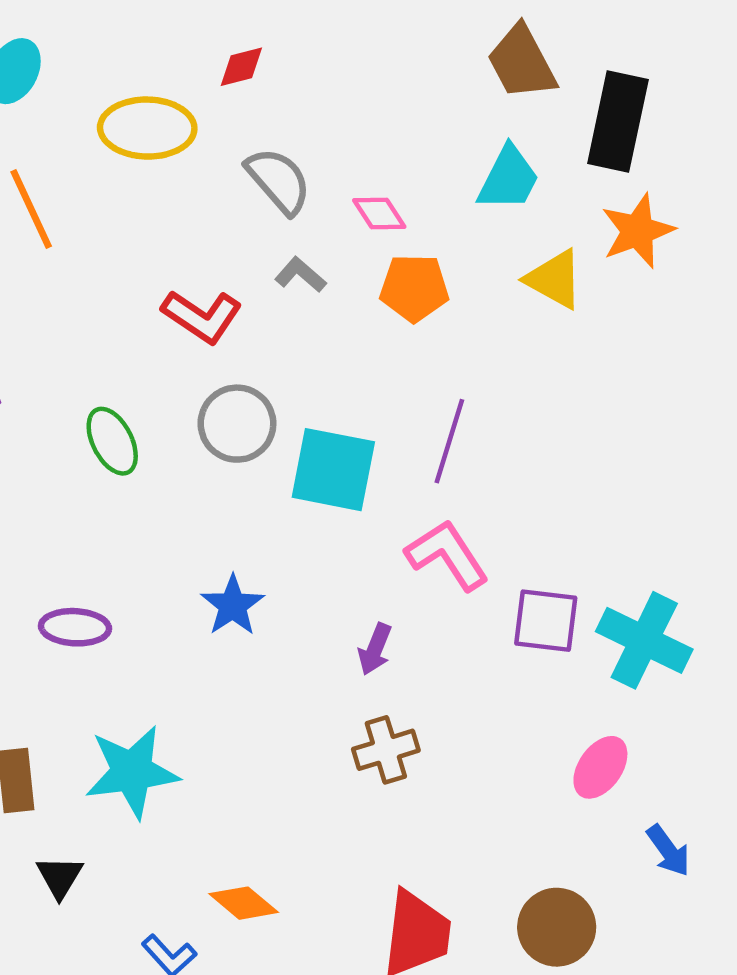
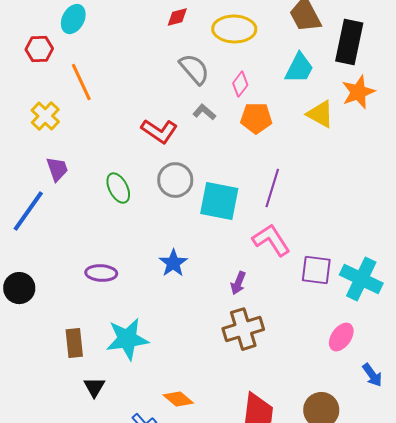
yellow ellipse: (147, 128) -> (234, 29), moved
pink diamond: (379, 213) -> (240, 84), turned 70
brown cross: (386, 750) -> (243, 329), size x1.4

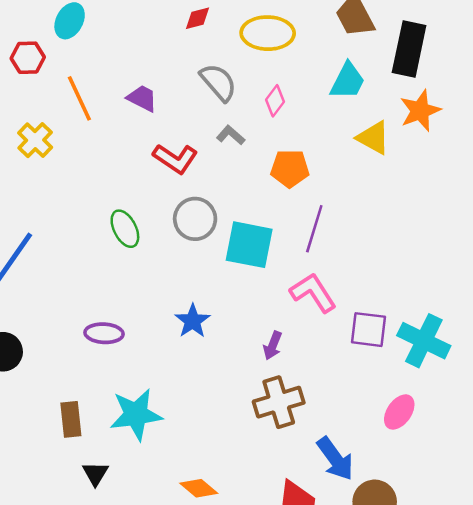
orange pentagon: (256, 118) -> (290, 168), moved
purple trapezoid: (57, 169) -> (142, 98), moved, turned -44
blue arrow: (372, 375) -> (335, 459), moved, size x1.5

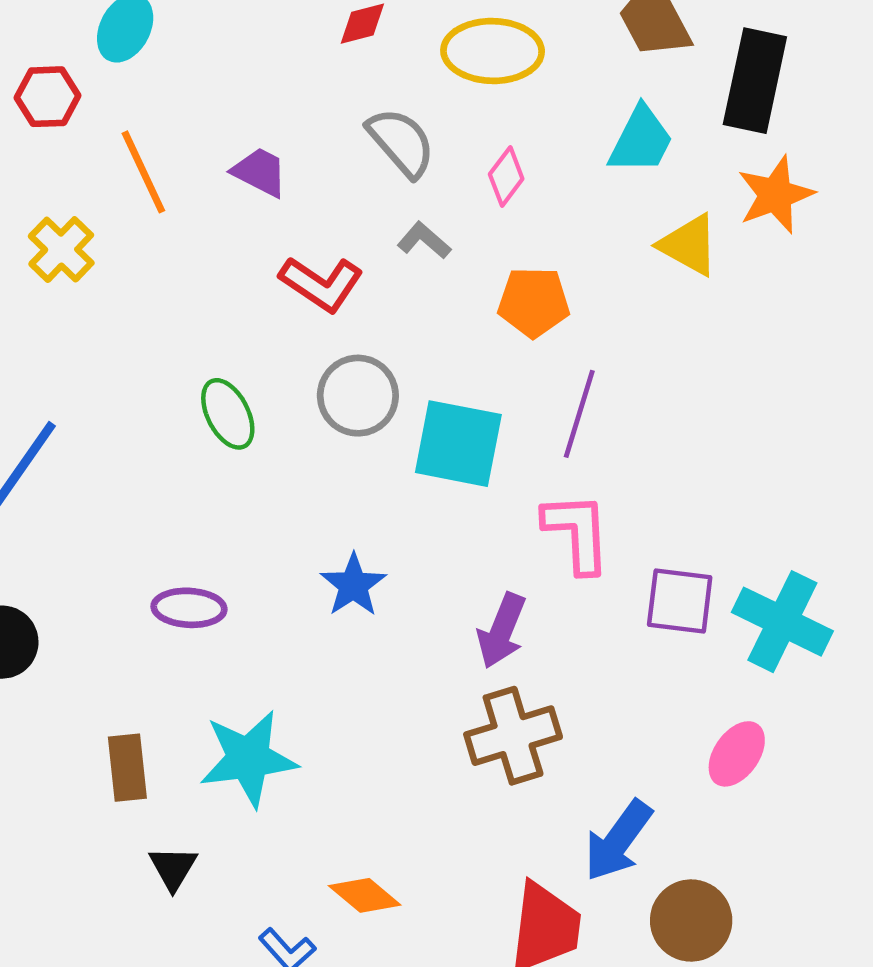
pink L-shape: (313, 293) -> (577, 533), turned 30
purple arrow: (273, 346) -> (502, 631), size x1.4
blue arrow: (335, 459) -> (618, 841), turned 72

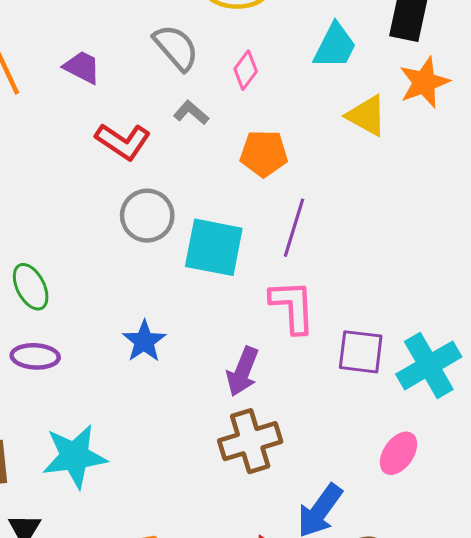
green ellipse: (228, 414) -> (31, 287), moved
cyan cross: (782, 622) -> (429, 365), turned 34

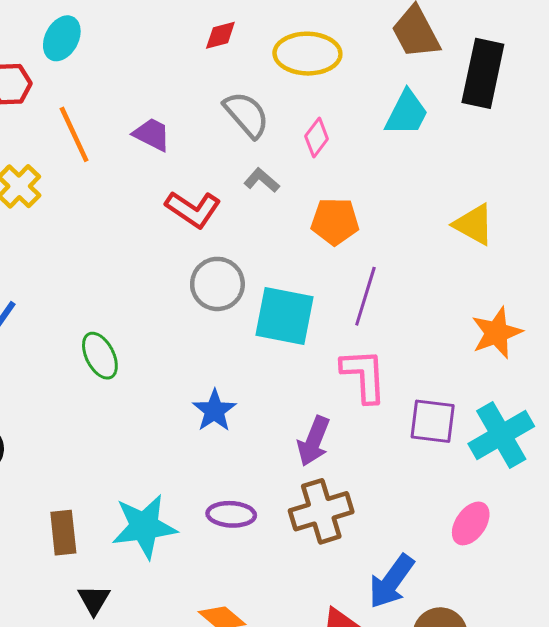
orange star: (424, 82) -> (497, 333), moved
yellow triangle: (367, 116) -> (474, 224), moved
purple ellipse: (35, 356) -> (231, 514), moved

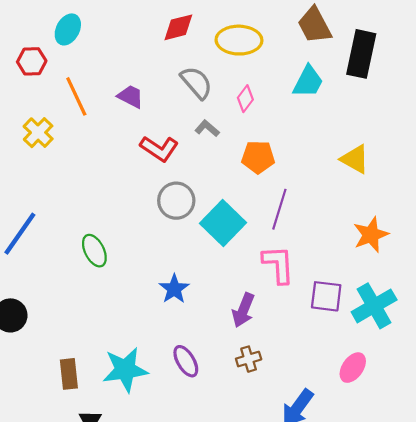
red diamond: (220, 35) -> (178, 27), size x1.4
cyan square: (285, 316) -> (223, 223), turned 33
brown cross: (321, 511) -> (249, 359), size x0.6
purple ellipse: (231, 514) -> (186, 361), turned 56

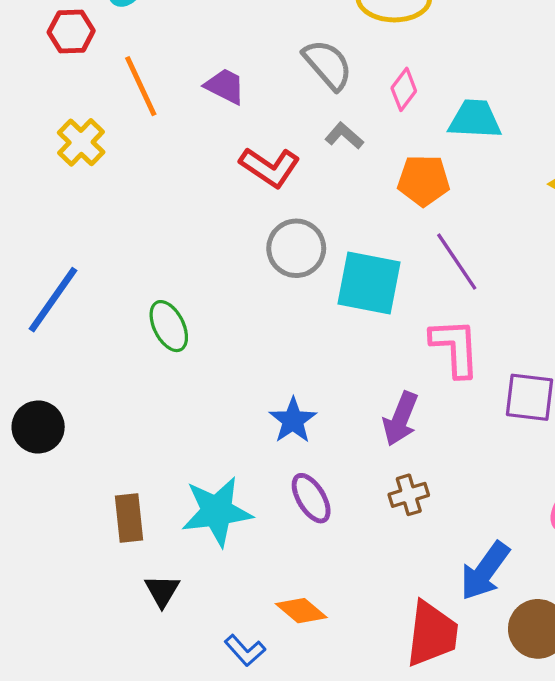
cyan trapezoid: (308, 82) -> (475, 119), moved, turned -114
purple line: (279, 209) -> (457, 262), turned -51
cyan square: (223, 223) -> (369, 283), turned -33
blue star: (174, 289) -> (293, 420), moved

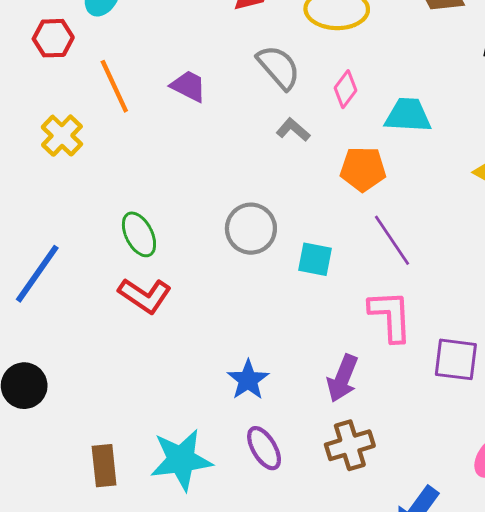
red L-shape: (270, 167) -> (145, 296), moved
cyan square: (369, 283) -> (315, 259), size x0.6
green ellipse: (169, 326) -> (139, 234), moved
brown cross: (409, 495) -> (350, 445), size x1.4

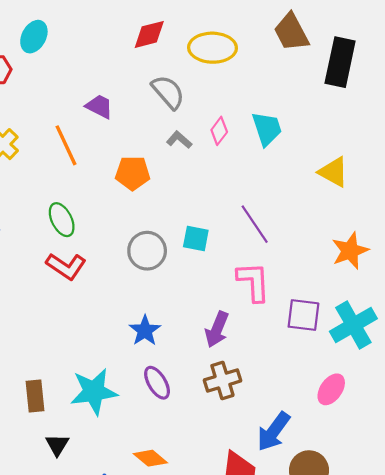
orange line: (114, 86) -> (66, 145), moved
pink diamond: (345, 89) -> (219, 131), moved
cyan trapezoid: (408, 115) -> (267, 129), turned 69
orange pentagon: (363, 169) -> (133, 173), moved
gray circle: (251, 229) -> (147, 251), moved

